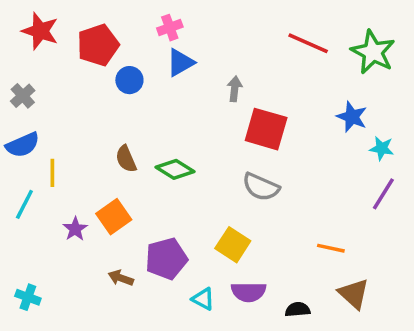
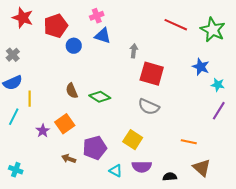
blue triangle: (180, 63) -> (103, 36), turned 48

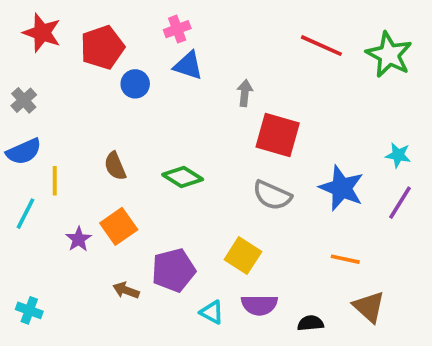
blue star: (201, 67) -> (342, 188), moved, size x1.4
brown semicircle: (72, 91) -> (115, 166), moved

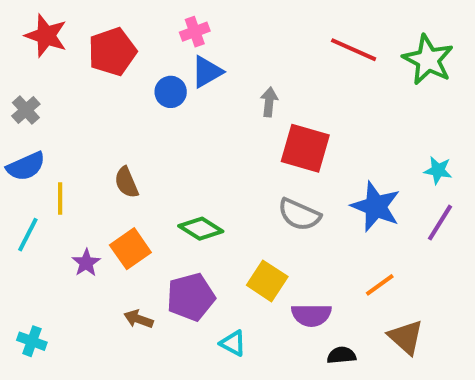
blue triangle: (188, 66) -> (207, 72), turned -48
blue circle: (135, 84) -> (171, 92), moved
green diamond: (183, 177) -> (201, 229), moved
orange line: (345, 259) -> (380, 285), turned -48
purple semicircle: (259, 305) -> (311, 315), moved

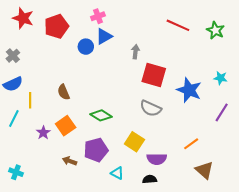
green star: (428, 60) -> (215, 30), size x0.7
cyan star: (438, 170) -> (221, 78), moved
blue star: (376, 207) -> (189, 90), moved
black semicircle: (342, 355) -> (150, 179), moved

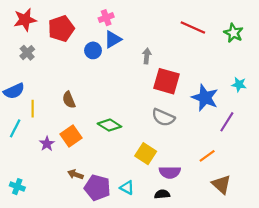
red star: (23, 18) -> (25, 20), turned -30
gray cross: (13, 56) -> (27, 53), moved
purple line: (222, 112) -> (227, 122), moved
purple pentagon: (96, 150) -> (97, 188), moved, turned 30

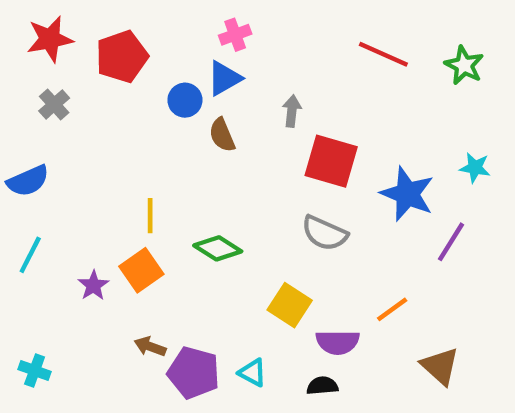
pink cross: (106, 18) -> (235, 35), moved
brown semicircle: (69, 100) -> (222, 135), moved
yellow line: (33, 109) -> (150, 216), moved
orange line: (207, 156) -> (392, 309), moved

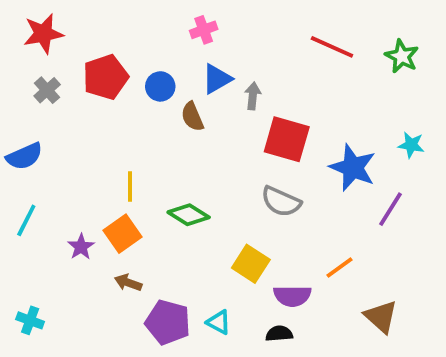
red pentagon: (122, 57) -> (106, 77), moved
blue triangle: (224, 78) -> (217, 79), moved
brown arrow: (150, 346) -> (128, 283), moved

